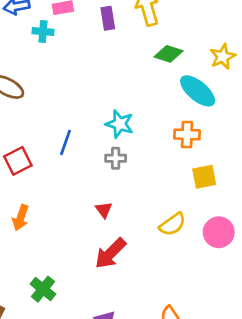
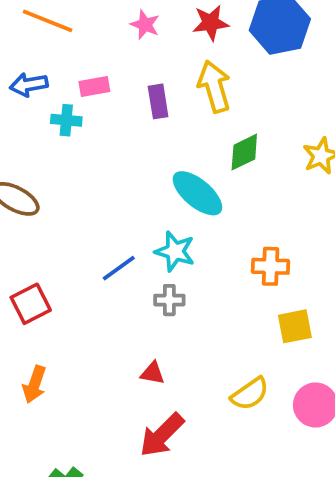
green diamond: (168, 54) -> (244, 152), turned -44
cyan ellipse: (198, 91) -> (197, 193), moved
blue line: (65, 142) -> (119, 268), moved, turned 35
red triangle: (104, 210) -> (152, 373), turned -42

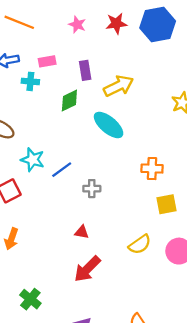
yellow arrow: (214, 86) -> (119, 86), moved, turned 80
green diamond: (244, 152) -> (69, 100), moved
cyan star: (175, 251) -> (33, 160), moved

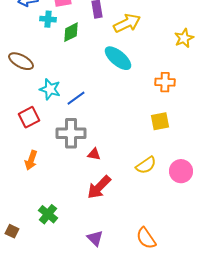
green diamond: (69, 100) -> (71, 32), moved
orange cross: (152, 169) -> (165, 82), moved
gray cross: (92, 189) -> (71, 133), moved, size x1.8
yellow square: (167, 204) -> (160, 121), moved

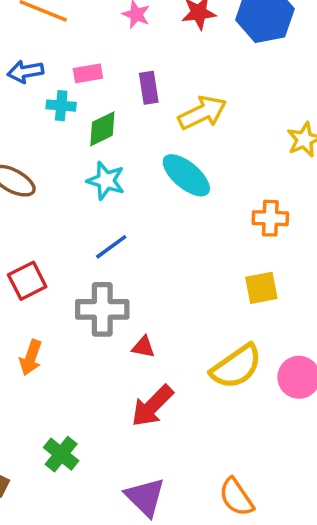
cyan star: (50, 89) -> (106, 181), moved
yellow semicircle: (146, 165) -> (236, 367), size x1.4
purple triangle: (95, 238) -> (145, 497), size x1.4

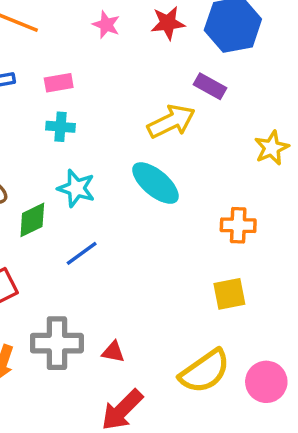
purple rectangle: (149, 88) -> (210, 86), moved, turned -52
cyan cross: (61, 106) -> (60, 127), moved
green diamond: (102, 129) -> (32, 220), moved
gray cross: (102, 309) -> (57, 343), moved

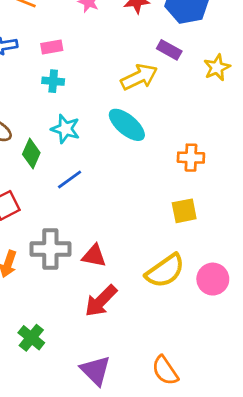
yellow star: (272, 148) -> (217, 68), moved
green diamond: (32, 220) -> (31, 153), turned -40
red triangle: (113, 352) -> (94, 256), size x1.4

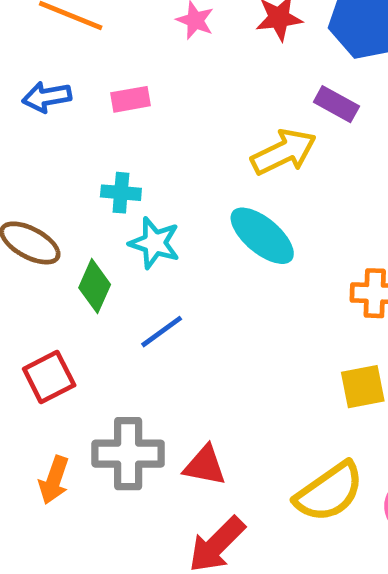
cyan cross: (53, 81) -> (121, 193), moved

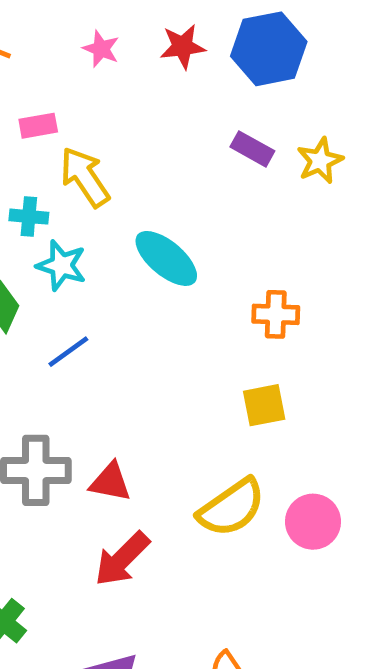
purple rectangle: (336, 104) -> (252, 149), moved
yellow arrow: (284, 152) -> (85, 177), moved, turned -98

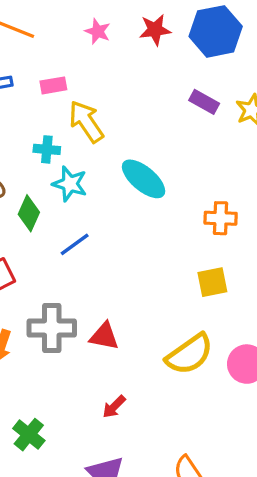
red arrow: (122, 559) -> (114, 407), moved, size x0.6

